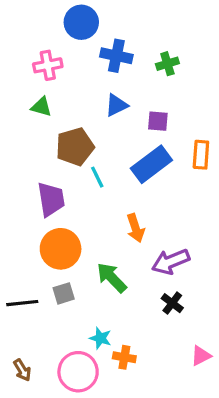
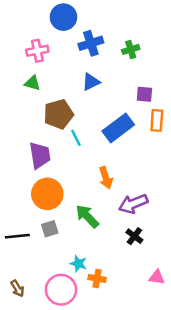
blue cross: (116, 56) -> (91, 43), turned -30
purple square: (158, 121) -> (144, 94), moved
pink triangle: (201, 356) -> (157, 277), turned 35

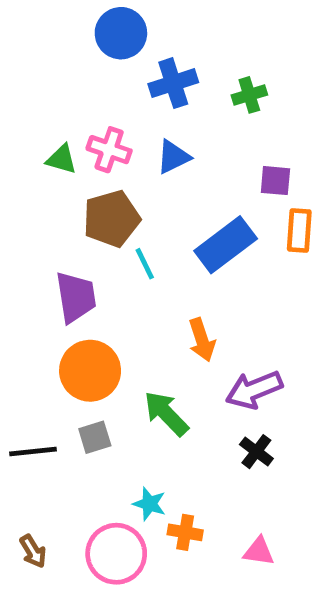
pink cross: (37, 51) -> (109, 150), moved, turned 30
pink triangle: (157, 277) -> (259, 551), moved

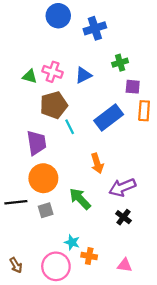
blue cross: (173, 83) -> (95, 28), moved
green cross: (249, 95) -> (120, 63), moved
black line: (33, 452) -> (16, 202), moved

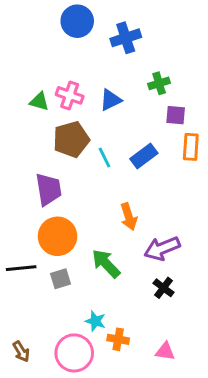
blue rectangle: (109, 118) -> (144, 156), size x0.7
cyan line: (70, 127) -> (104, 158), moved

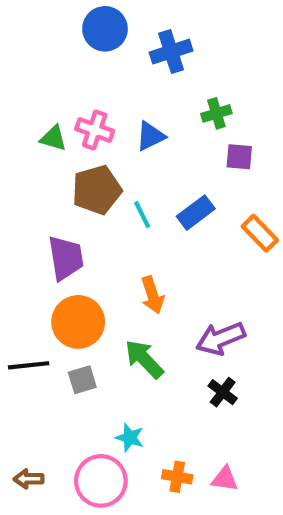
orange rectangle: (191, 147) -> (260, 233), moved, turned -48
orange arrow: (129, 217) -> (152, 295), moved
orange cross: (118, 339) -> (177, 477), moved
brown arrow: (21, 351) -> (29, 479), turned 120

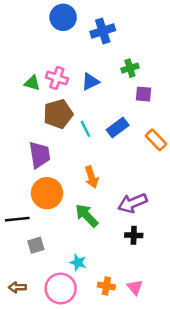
gray square: (82, 380) -> (36, 245), moved
black cross: (223, 392) -> (134, 235), turned -35
pink triangle: (225, 479) -> (135, 287), turned 42

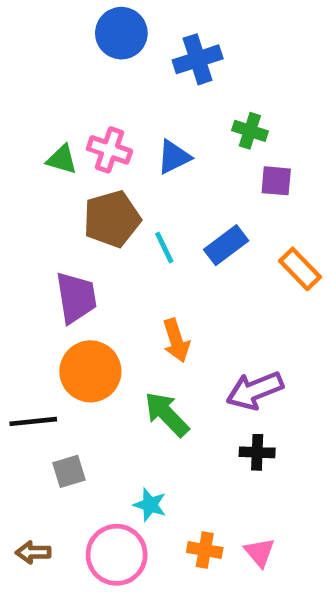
green cross: (130, 68) -> (250, 131), turned 35

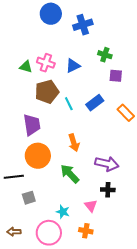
purple arrow: (255, 390) -> (107, 164), turned -145
pink triangle: (260, 552) -> (91, 206), moved

